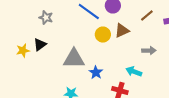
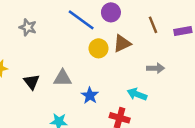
brown line: (147, 16) -> (153, 25), turned -72
black triangle: (40, 44) -> (32, 82), moved, turned -32
gray triangle: (74, 58) -> (63, 78), size x0.7

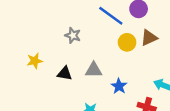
gray star: (28, 27) -> (73, 35), moved
black triangle: (32, 82) -> (65, 74), turned -42

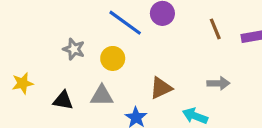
brown triangle: (149, 38) -> (161, 88), moved
yellow circle: (127, 42) -> (113, 58), moved

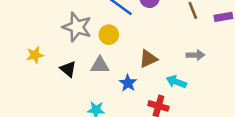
gray star: (74, 49) -> (77, 27), size x1.6
black triangle: (63, 100) -> (68, 69), turned 30

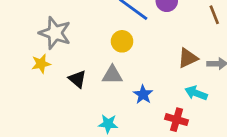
gray star: (77, 27) -> (55, 33), moved
brown triangle: (148, 59) -> (188, 58), moved

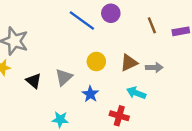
yellow circle: (122, 41) -> (96, 62), moved
gray triangle: (112, 75) -> (64, 77), turned -42

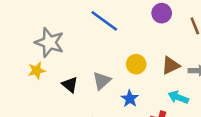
purple circle: (111, 13) -> (162, 13), moved
blue line: (82, 21) -> (104, 21), moved

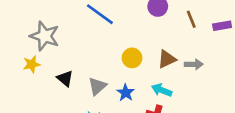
gray triangle: (102, 81) -> (97, 86), moved
cyan arrow: (178, 97) -> (162, 90), moved

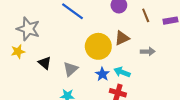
yellow circle: (132, 58) -> (98, 46), size x1.6
brown triangle: (167, 59) -> (122, 38), moved
blue star: (126, 93) -> (102, 74), moved

